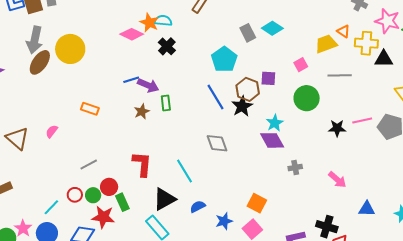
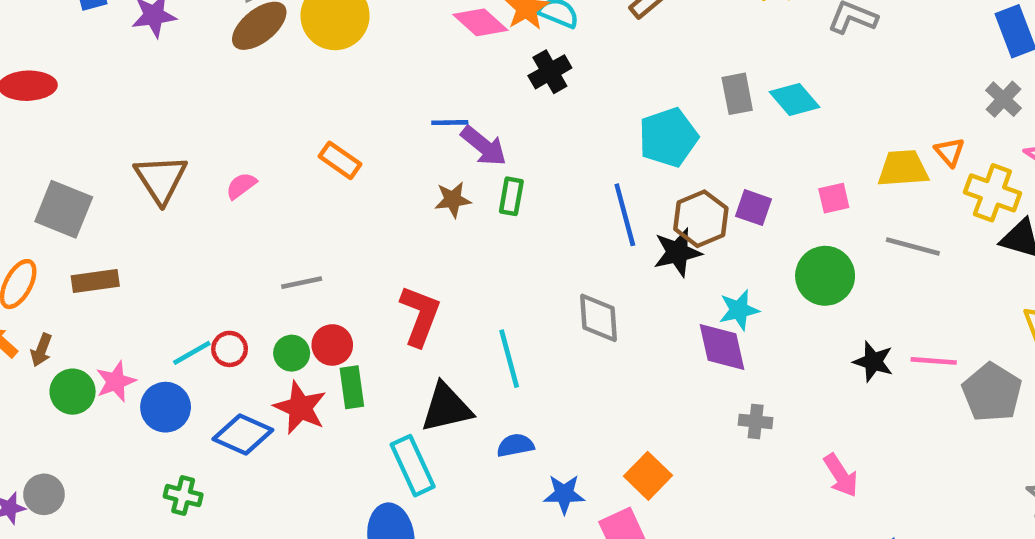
red circle: (75, 195) -> (230, 349), moved

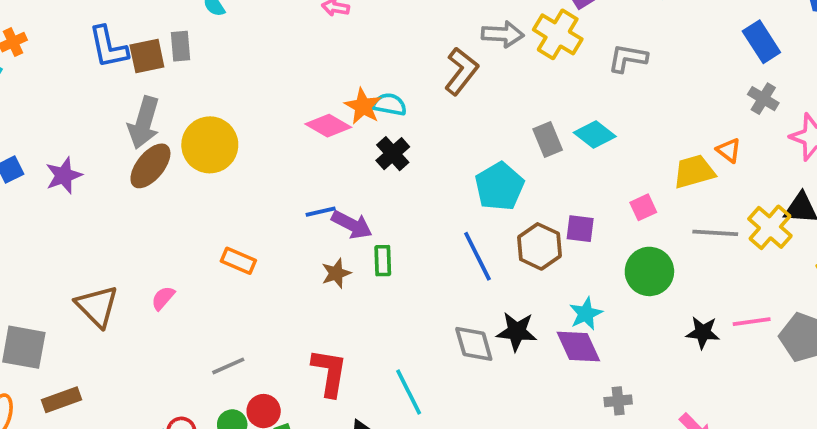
yellow cross: (992, 193) -> (770, 227), moved, turned 33
black star: (677, 252) -> (517, 332), moved, turned 30

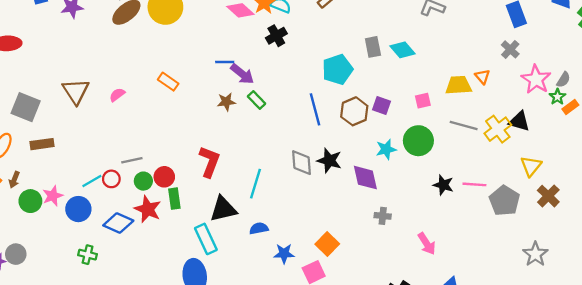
green rectangle: (383, 261) -> (257, 100), turned -54
cyan star: (586, 314) -> (386, 149), moved
gray line: (228, 366) -> (132, 160), moved
cyan line: (409, 392) -> (256, 184), turned 32

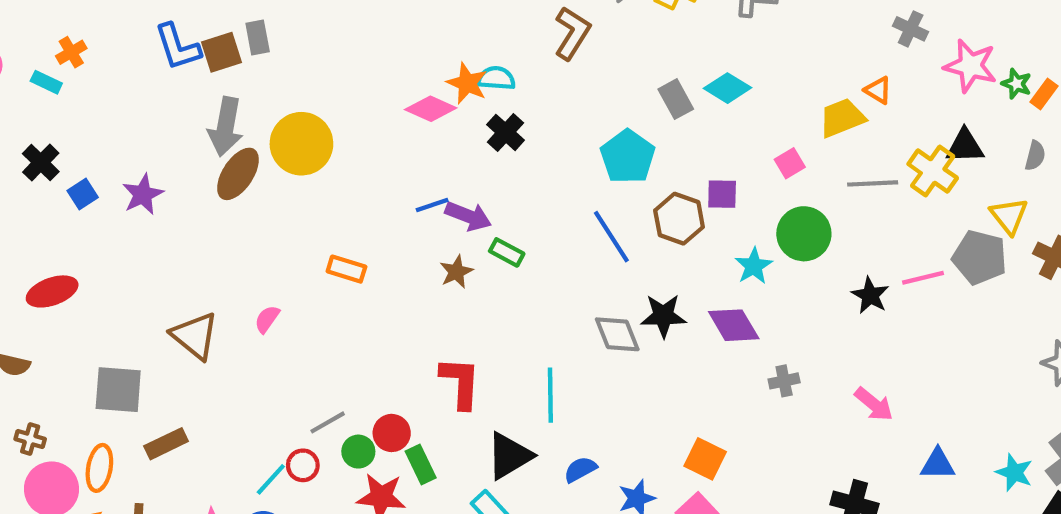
gray semicircle: (563, 80) -> (1035, 156), moved
black star: (443, 185) -> (870, 295), turned 30
gray pentagon: (505, 201) -> (980, 257), moved

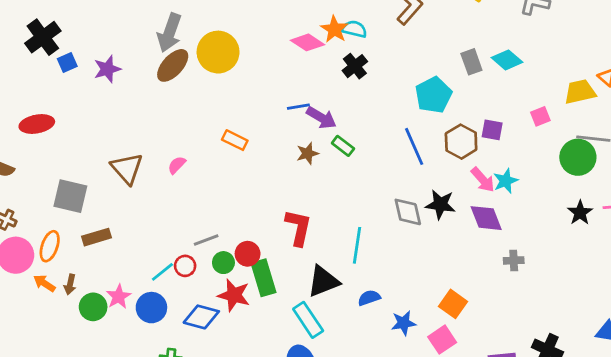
black cross: (41, 163) -> (43, 37), size x1.4
green circle: (804, 234) -> (578, 157), moved
pink arrow: (874, 404) -> (483, 180), moved
green rectangle: (421, 465) -> (263, 278), size x1.4

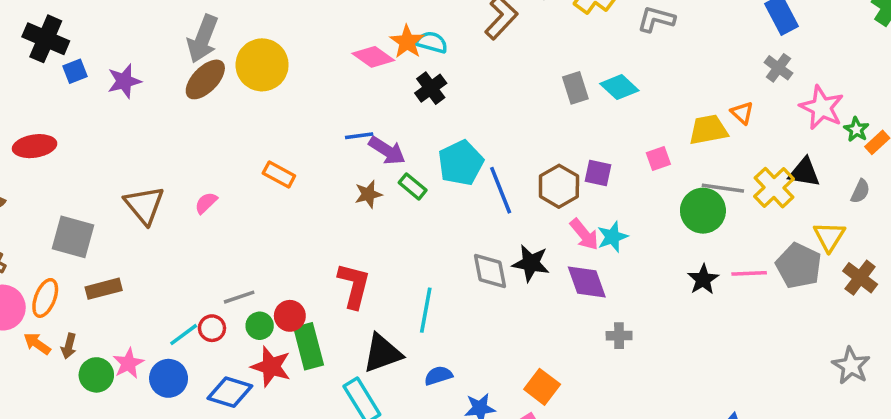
black cross: (43, 37) -> (46, 39), turned -32
cyan pentagon: (433, 95) -> (461, 163), moved

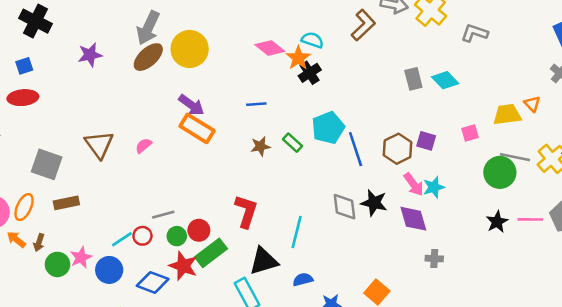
orange star: (407, 42) -> (298, 58), moved
blue square: (75, 71) -> (24, 66), moved
purple arrow: (387, 151) -> (191, 105), moved
orange rectangle: (279, 175) -> (197, 128), size x1.5
green rectangle: (309, 346) -> (211, 253), turned 64

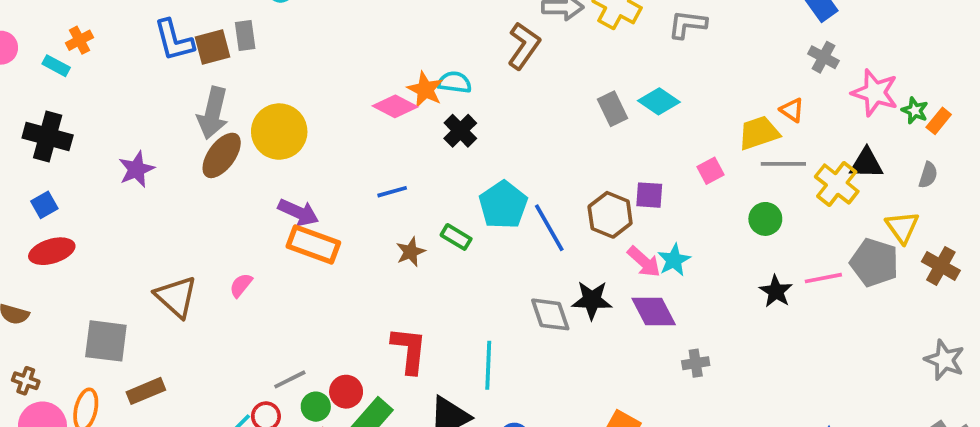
orange star: (298, 58) -> (425, 90), moved
gray line: (515, 157) -> (783, 164), moved
green circle: (500, 172) -> (765, 219), size x0.7

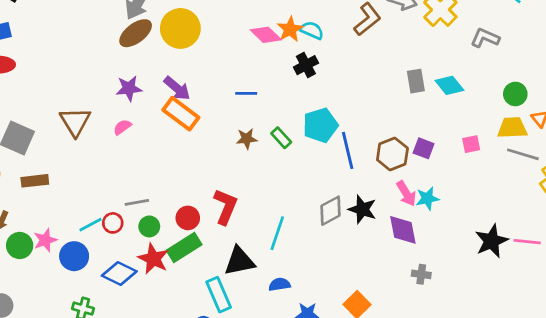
purple star: (136, 169) -> (129, 88), moved
green circle: (765, 219) -> (515, 94), moved
black star: (776, 291) -> (492, 241), size x1.4
gray diamond: (550, 314) -> (331, 211), turned 64
red circle: (346, 392) -> (188, 218), moved

